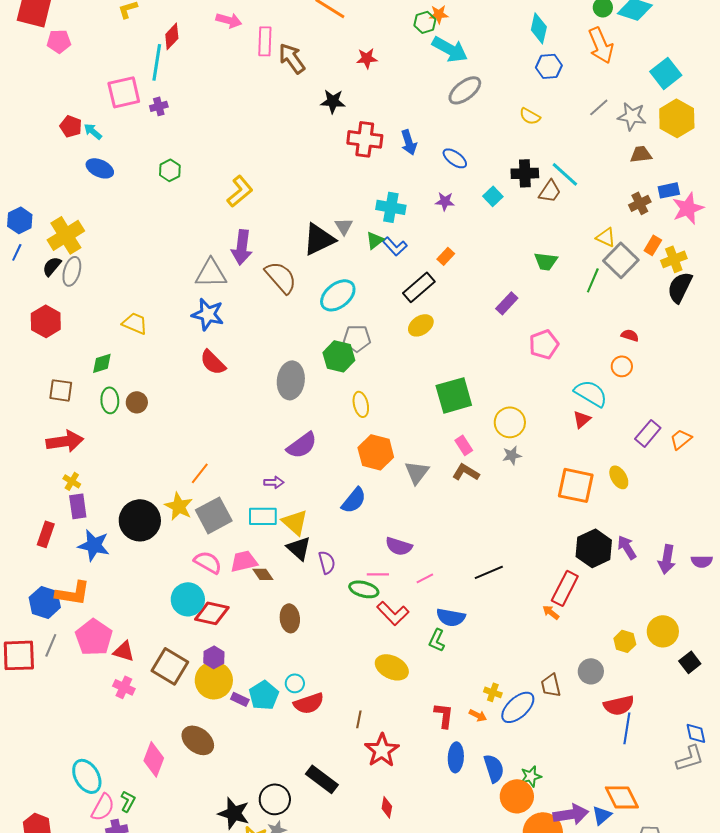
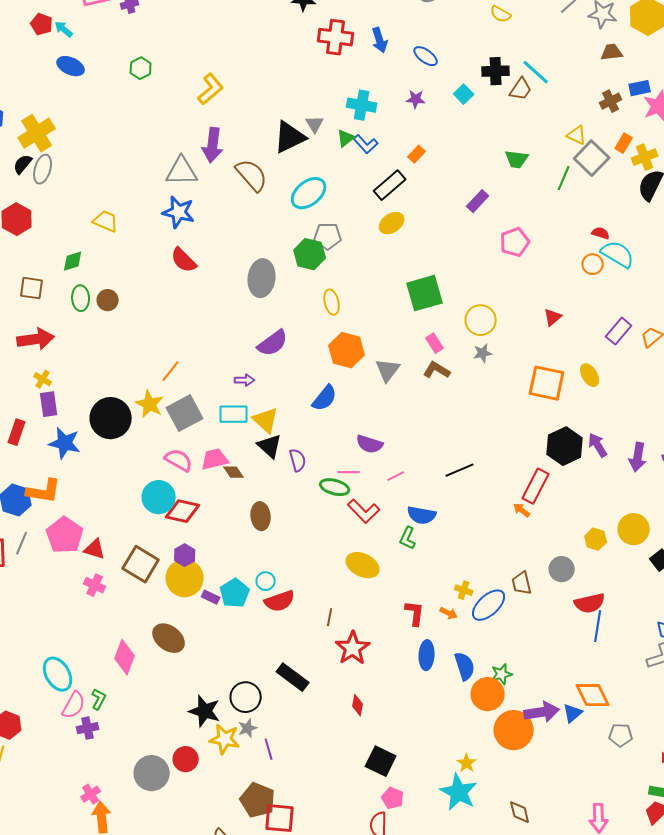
cyan semicircle: (591, 393) -> (618, 254), moved

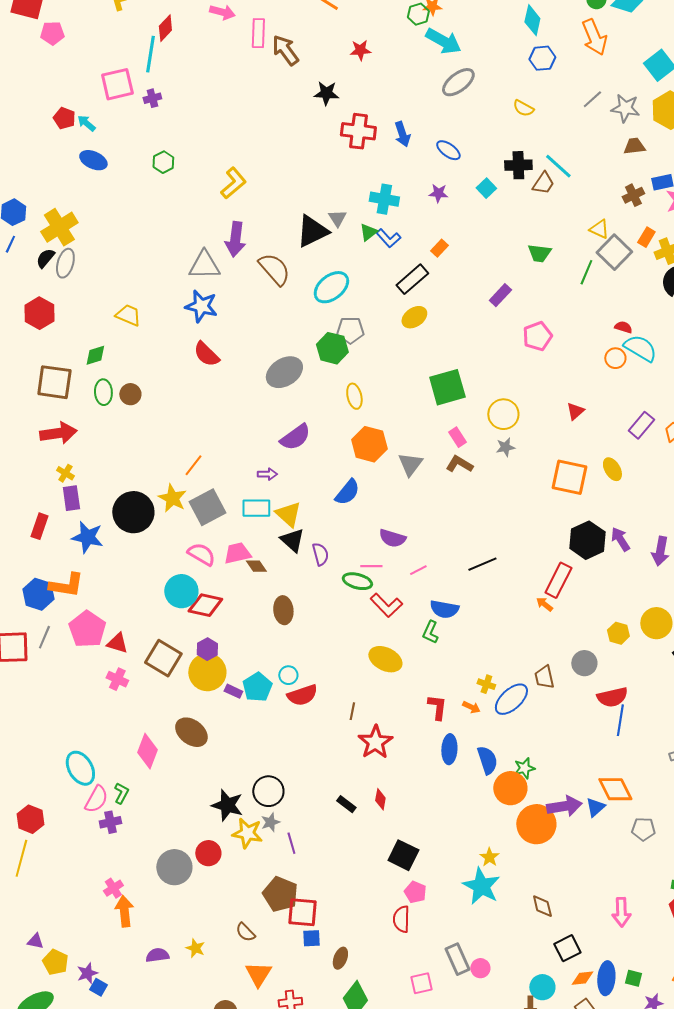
gray ellipse: (262, 278) -> (284, 372), turned 51
brown square: (32, 288) -> (54, 382), size x1.5
black rectangle: (293, 677) -> (346, 804), moved, size x0.6

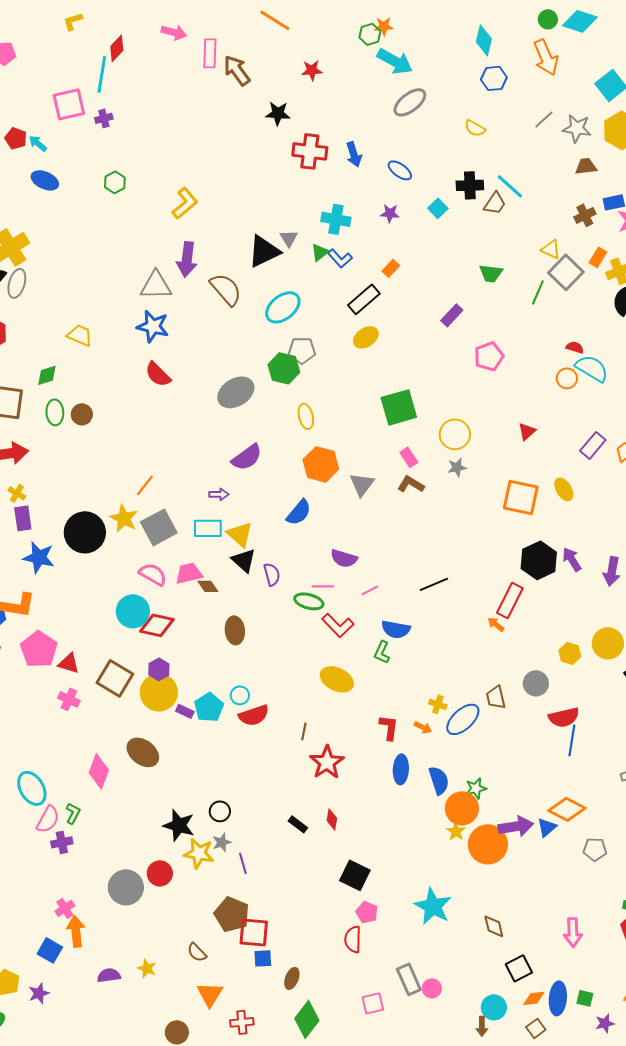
orange diamond: (615, 789) -> (567, 809), turned -36
black circle: (268, 791) -> (220, 811), size x0.7
yellow star: (489, 857) -> (456, 831), moved
blue square: (98, 987) -> (50, 950), moved, size x1.4

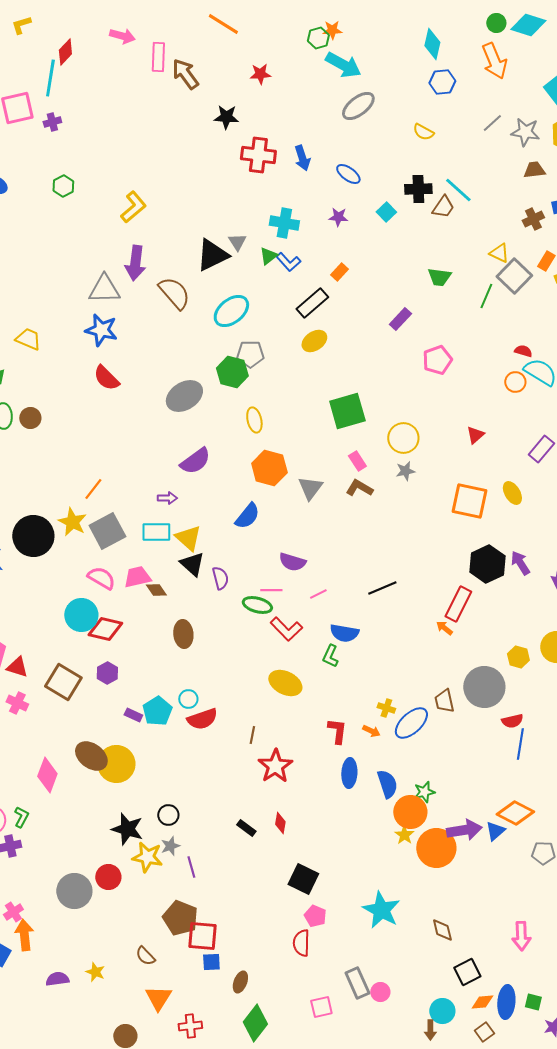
gray circle: (536, 683) -> (484, 687), size x1.6
yellow circle: (159, 692) -> (116, 764), moved
red semicircle: (564, 717) -> (512, 721), size x0.7

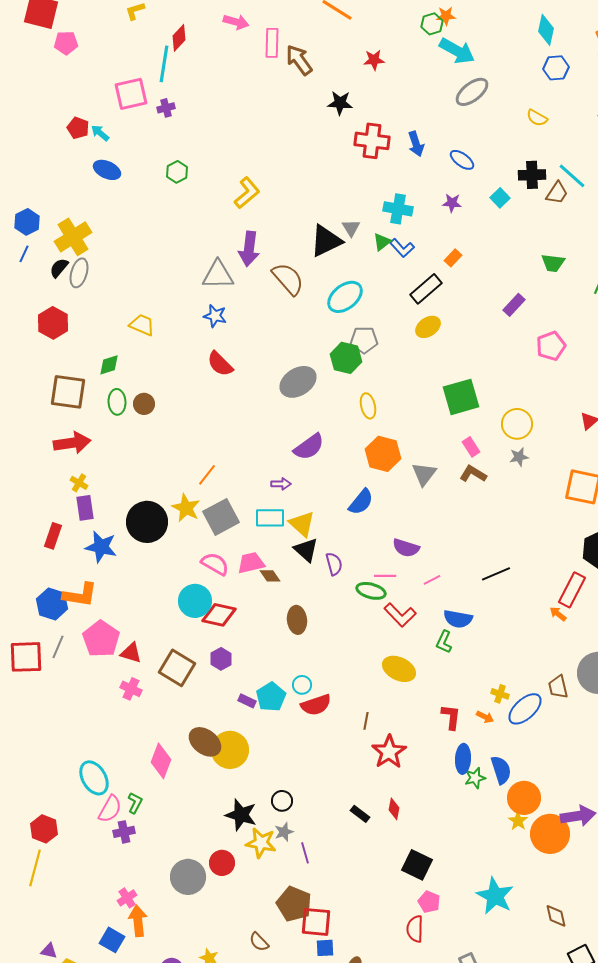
blue star: (101, 330) -> (215, 316), size x0.7
green star: (424, 792) -> (475, 778), moved

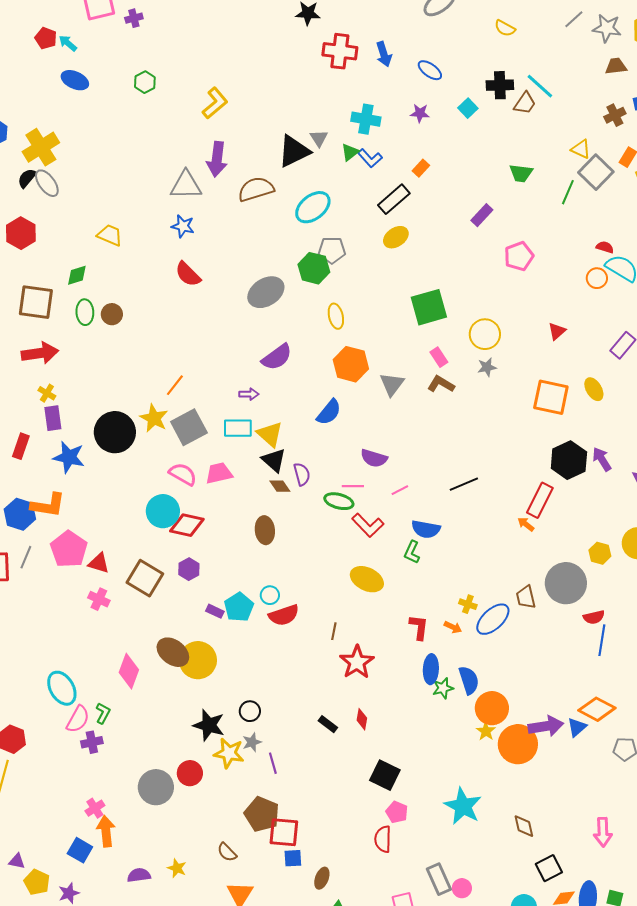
gray ellipse: (79, 273) -> (47, 183), turned -52
brown semicircle: (288, 279) -> (256, 189), turned -66
brown diamond: (270, 576) -> (280, 486), moved

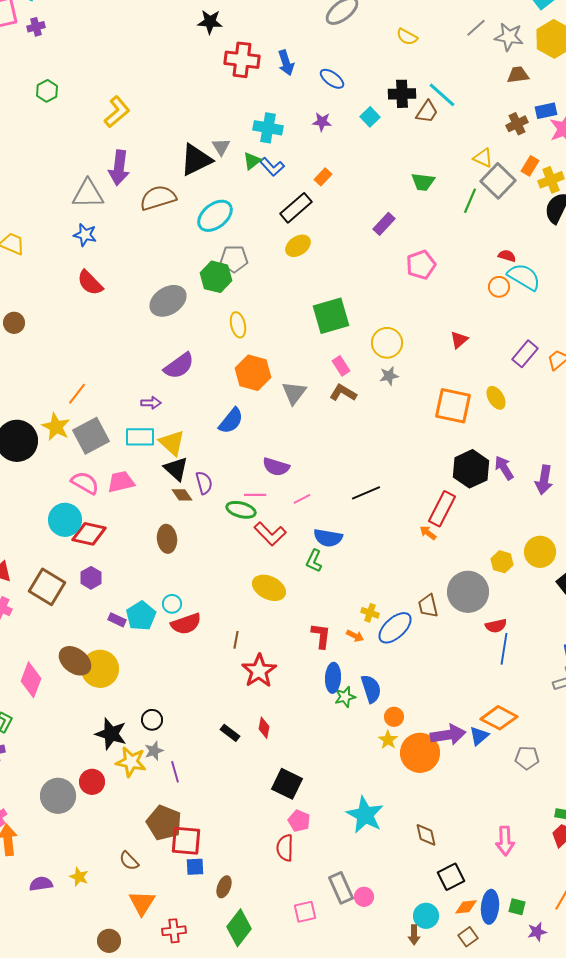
orange circle: (492, 708) -> (394, 717), size x0.6

